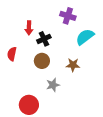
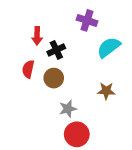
red semicircle: (12, 54) -> (28, 69), moved
brown star: (73, 65) -> (106, 91), moved
red circle: (29, 105) -> (77, 134), moved

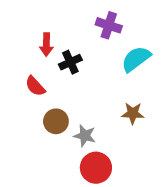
red semicircle: (28, 69) -> (35, 86), turned -54
brown circle: (54, 78) -> (56, 121), moved
gray star: (68, 109) -> (85, 136), turned 30

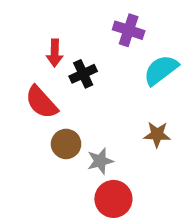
red semicircle: (35, 86) -> (41, 102), size x1.4
gray star: (85, 136) -> (100, 161), turned -30

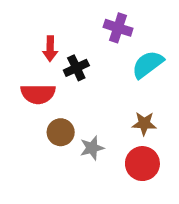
red semicircle: (41, 102) -> (38, 94), turned -48
red circle: (113, 199) -> (142, 164), moved

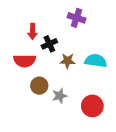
cyan semicircle: (148, 64) -> (96, 61), moved, turned 45
brown star: (144, 124) -> (67, 61), moved

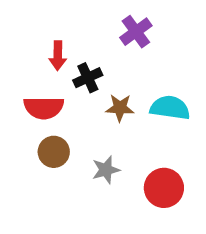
purple cross: (77, 18) -> (136, 32), turned 36
brown circle: (39, 86) -> (54, 152), moved

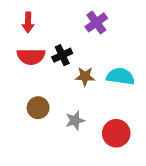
red arrow: (58, 56) -> (28, 22), moved
red semicircle: (44, 108) -> (31, 57), moved

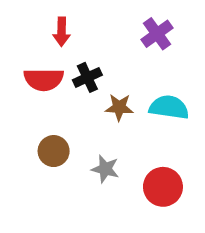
red arrow: (28, 22) -> (62, 32), moved
purple cross: (96, 22) -> (157, 34), moved
gray star: (75, 120) -> (105, 169), turned 30

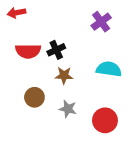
red arrow: (62, 32) -> (17, 13), moved, turned 78
brown star: (119, 107) -> (64, 75), moved

